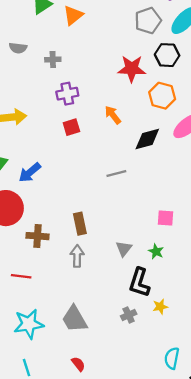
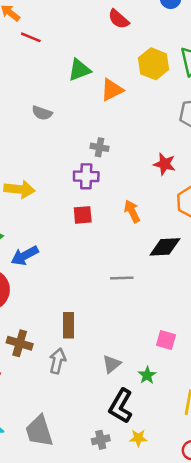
gray cross: (53, 60) -> (99, 147), moved
red star: (132, 69) -> (165, 164), size x0.7
brown cross: (38, 236) -> (20, 343), moved

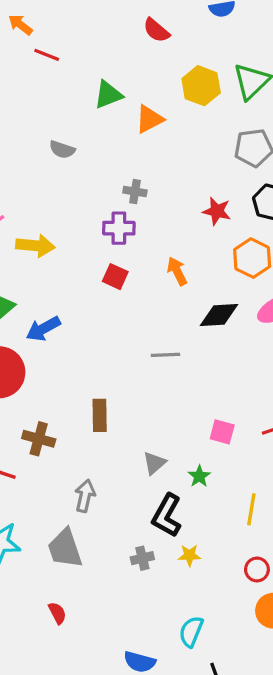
red square: (83, 215) -> (115, 277), turned 30
gray arrow: (57, 361) -> (85, 496), moved

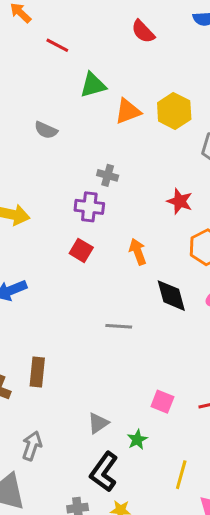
red line: (47, 55) -> (57, 45), moved
yellow hexagon: (201, 86) -> (174, 111), moved
black diamond: (219, 315) -> (171, 296), turned 72
brown rectangle: (100, 415) -> (37, 372), moved

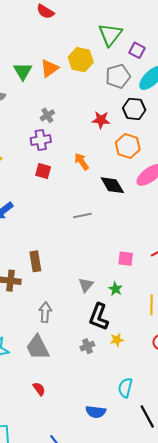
green triangle: (93, 85) -> (23, 71), moved, turned -30
gray cross: (108, 175) -> (47, 115), turned -32

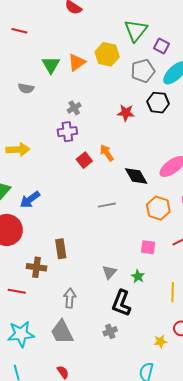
orange hexagon: (128, 146) -> (158, 208), moved
red square: (43, 171) -> (84, 160), moved, turned 35
yellow star: (117, 340) -> (160, 342), moved

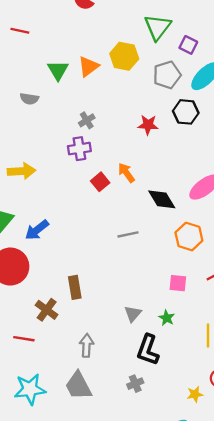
brown cross: (37, 267) -> (47, 310), turned 30

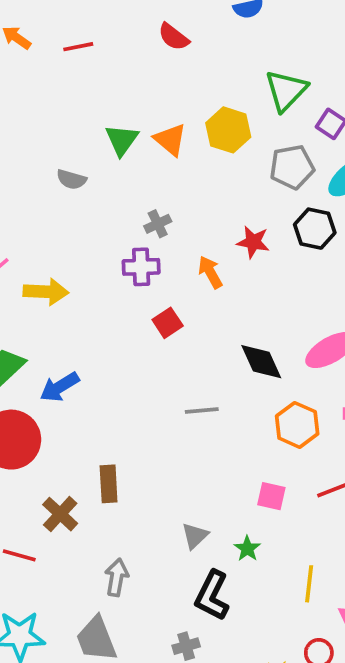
red line: (20, 31) -> (78, 47), moved, turned -30
orange triangle: (89, 67) -> (170, 140), turned -50
orange arrow: (126, 173) -> (210, 272), moved

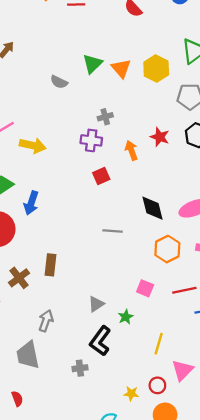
blue arrow: (59, 387) -> (31, 203), turned -50

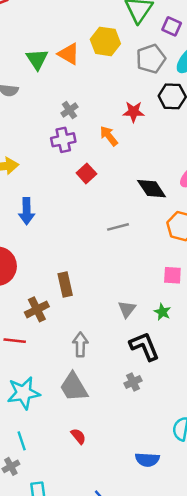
blue arrow: (31, 203) -> (27, 211), moved
brown cross: (19, 278) -> (37, 309), turned 30
black L-shape: (100, 341) -> (144, 346), turned 140

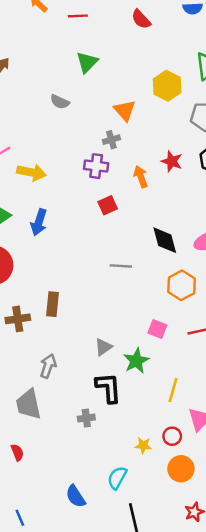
orange triangle: (69, 54) -> (125, 110), moved
green triangle: (37, 59) -> (87, 62), moved
green star: (162, 312) -> (136, 361), size x1.5
blue semicircle: (147, 460) -> (76, 496), turned 35

